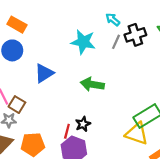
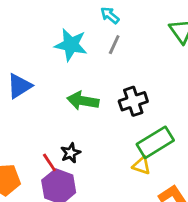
black cross: (135, 35) -> (133, 101), moved
red line: (67, 131) -> (49, 162), turned -48
yellow triangle: (137, 134) -> (142, 166), size x0.6

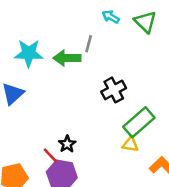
cyan arrow: (110, 15) -> (111, 17), moved
cyan star: (71, 45) -> (29, 53), moved
green arrow: (83, 101) -> (67, 58), moved

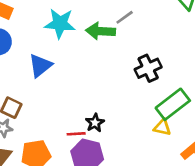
gray line: (89, 44) -> (125, 17), turned 36
red line: (50, 155) -> (76, 134), turned -54

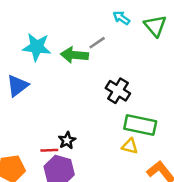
black cross: (148, 68) -> (118, 91), turned -35
green rectangle: (173, 104) -> (140, 125), turned 48

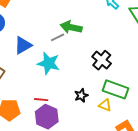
gray line: (97, 43) -> (58, 37), moved
cyan star: (37, 47) -> (49, 63), moved
black star: (67, 140) -> (81, 95), moved

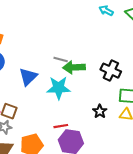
green arrow: (71, 27) -> (74, 67), moved
gray line: (58, 37) -> (61, 59), turned 56

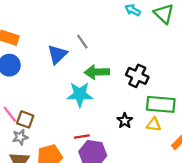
gray line: (61, 59) -> (82, 42), moved, turned 40
blue triangle: (28, 77) -> (57, 54), moved

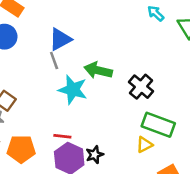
gray line: (82, 42) -> (54, 60), moved
black star: (125, 121) -> (95, 155), moved
yellow triangle: (154, 124) -> (145, 145), turned -49

